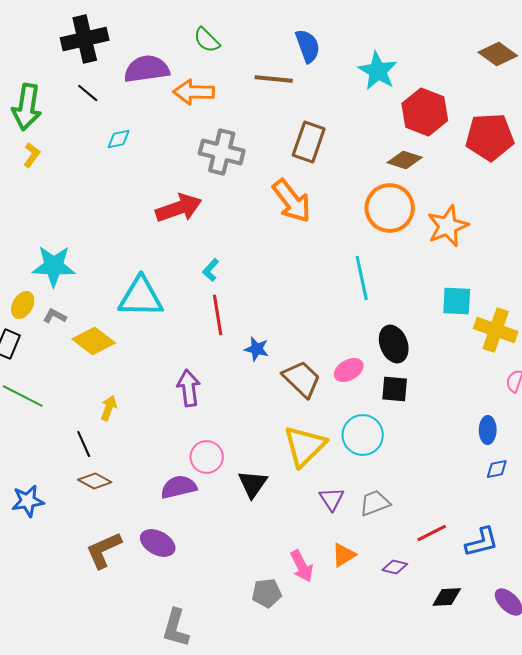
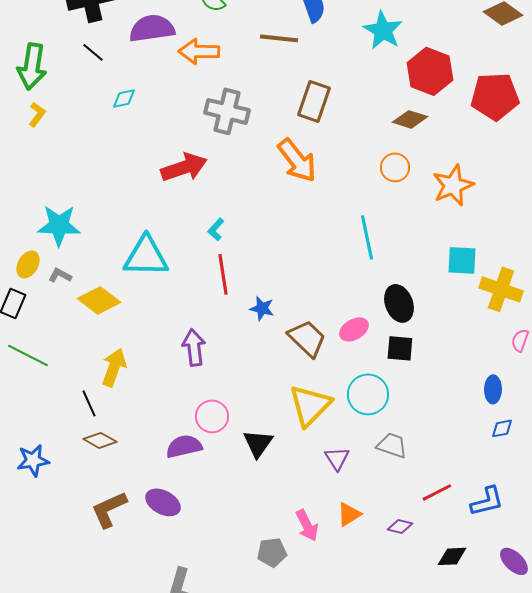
orange circle: (390, 208) -> (395, 167), size x0.6
yellow arrow: (109, 408) -> (114, 367), size x1.5
gray trapezoid: (375, 503) -> (392, 445), moved, turned 40

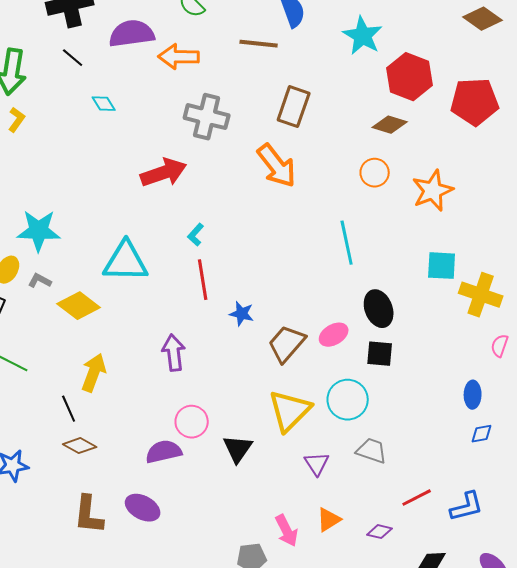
cyan diamond: (124, 98) -> (104, 104), turned 70
brown trapezoid: (307, 338) -> (287, 344), turned -93
brown L-shape: (109, 509) -> (89, 515), turned -60

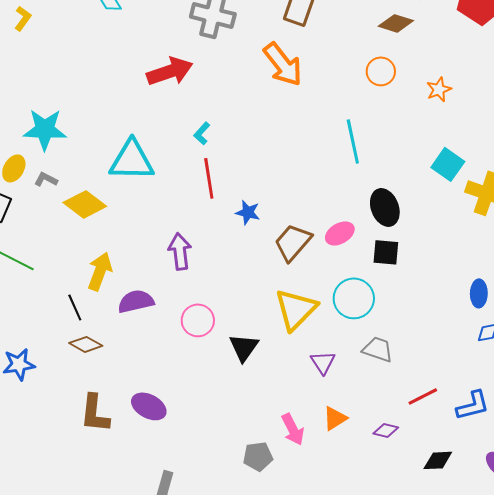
orange star: (433, 191) -> (439, 89), size x0.6
cyan square: (442, 266) -> (448, 164), turned 32
purple semicircle: (164, 452) -> (136, 301), moved

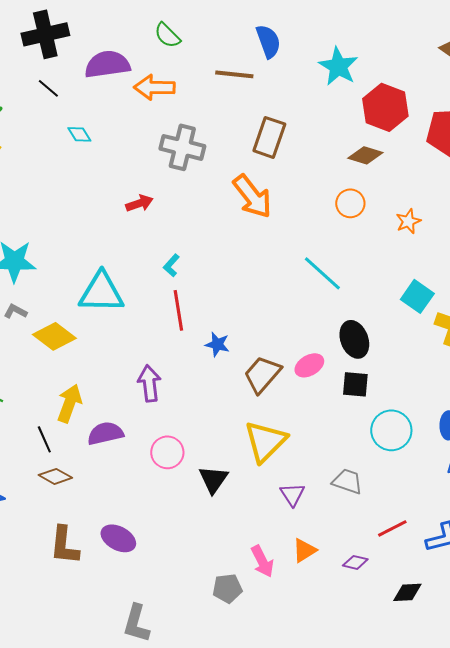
red arrow: (170, 71) -> (139, 203), size x0.6
cyan line: (353, 141) -> (322, 273), turned -36
cyan circle: (354, 298) -> (391, 430), moved

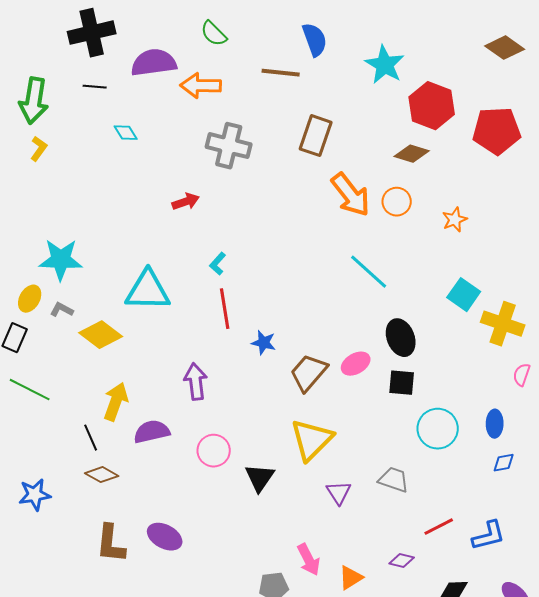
black line: (48, 88) -> (95, 87), turned -35
orange arrow: (252, 196) -> (351, 195), moved
orange triangle: (304, 550) -> (351, 578), moved

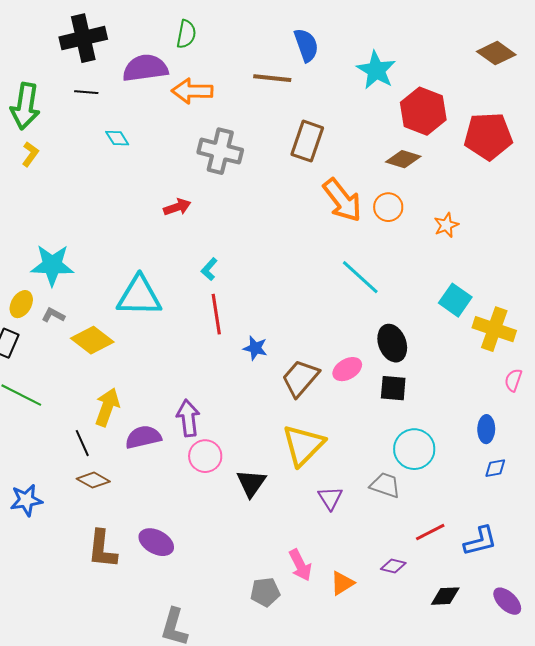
green semicircle: (214, 34) -> (186, 34), moved, turned -124
purple arrow: (196, 382) -> (188, 418), moved
cyan circle: (438, 429) -> (414, 449), moved

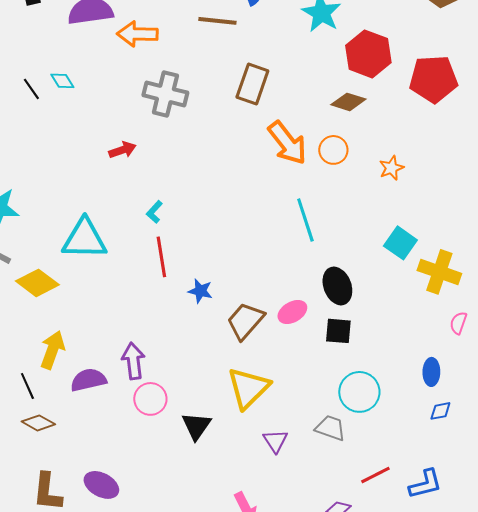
black line: (86, 92) -> (31, 89), moved, turned 50
cyan line: (360, 277) -> (305, 220), turned 30

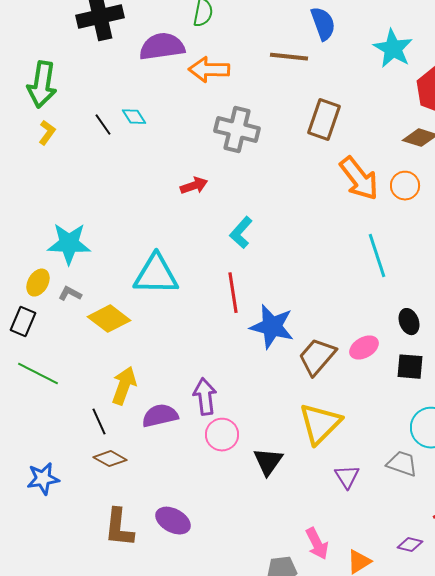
cyan L-shape: (154, 212) -> (241, 233), moved, size x1.4
black ellipse: (337, 286) -> (409, 322), size x0.7
blue star: (200, 291) -> (272, 327), size x1.8

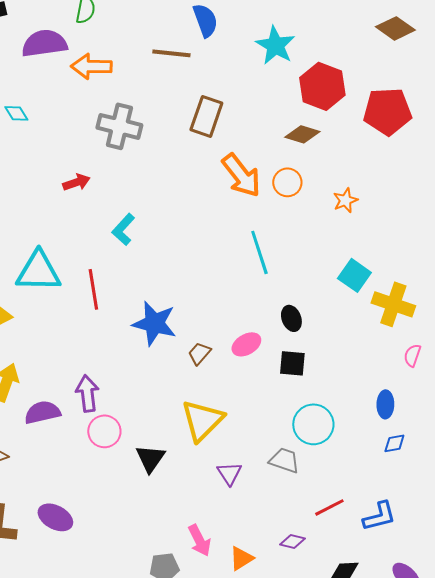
red line: (233, 293) -> (93, 289), moved
brown trapezoid: (317, 357) -> (199, 353), size x0.6

